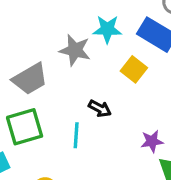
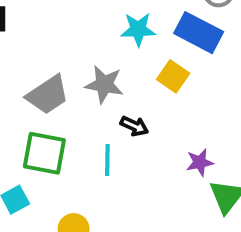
gray star: (75, 50) -> (104, 84), moved
green square: (25, 127) -> (44, 153), turned 30

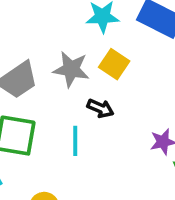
yellow square: (173, 76) -> (114, 64), moved

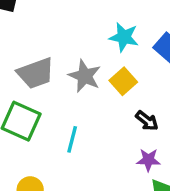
black arrow: (100, 108) -> (147, 121), moved

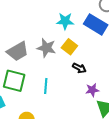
black arrow: (147, 121) -> (79, 68), moved

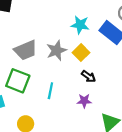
gray star: (46, 48) -> (57, 50), turned 30
purple star: (92, 90) -> (84, 101), moved

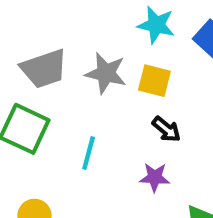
gray star: (57, 50) -> (106, 73), turned 30
yellow square: (81, 53) -> (154, 81), turned -35

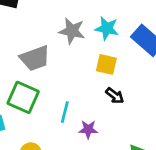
gray star: (106, 73) -> (72, 31), moved
purple star: (155, 177) -> (88, 129), moved

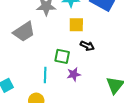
green square: (23, 97) -> (62, 56), moved, size x0.7
cyan line: (65, 112) -> (45, 75), moved

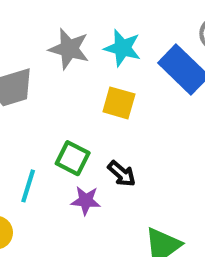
black arrow: (87, 46) -> (122, 174), moved

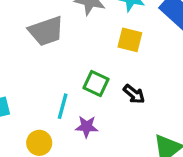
purple star: (86, 201) -> (87, 127), moved

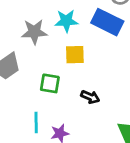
green square: (96, 84) -> (50, 83), moved

